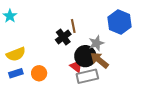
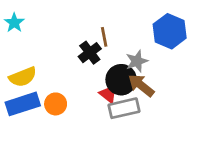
blue rectangle: (16, 73) -> (23, 104), size x1.6

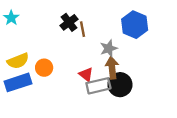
black cross: (90, 53) -> (69, 22), moved
black circle: (121, 80) -> (120, 85), moved
brown arrow: (141, 85) -> (112, 68), turned 45
orange circle: (56, 104) -> (44, 68), moved

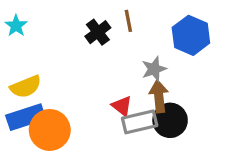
brown line: (83, 29) -> (128, 21), moved
orange circle: (44, 68) -> (50, 130), moved, size x1.6

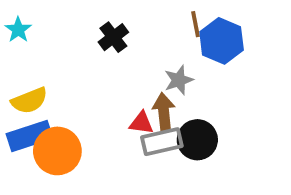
brown line: (128, 21) -> (195, 24), moved
brown arrow: (159, 96) -> (164, 112), moved
red triangle: (122, 106) -> (141, 123), turned -30

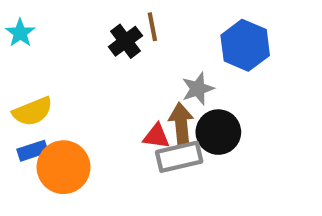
brown line: (195, 24) -> (152, 27), moved
blue rectangle: (29, 136) -> (33, 151), size x0.6
black circle: (197, 140) -> (218, 132), moved

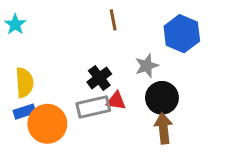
black cross: (125, 41) -> (99, 78), moved
yellow semicircle: (33, 111) -> (24, 83), turned -72
brown arrow: (181, 124) -> (163, 128), moved
gray rectangle: (179, 157) -> (93, 107), moved

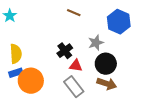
brown line: (113, 20) -> (74, 13), turned -56
gray rectangle: (93, 107) -> (74, 87), moved, turned 65
brown arrow: (163, 128) -> (107, 84), turned 114

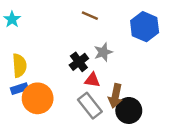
gray star: (96, 43) -> (103, 52), moved
black circle: (106, 64) -> (129, 110), moved
brown arrow: (107, 84) -> (115, 96), moved, turned 84

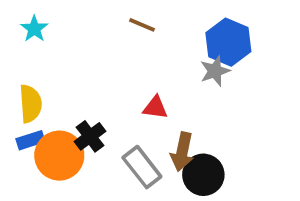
cyan star: (12, 19) -> (34, 29), moved
gray star: (103, 52) -> (215, 71), moved
black cross: (79, 62) -> (90, 136), moved
red triangle: (92, 80) -> (155, 108), moved

